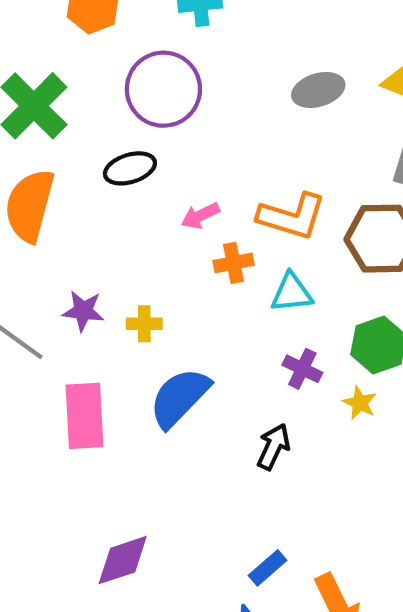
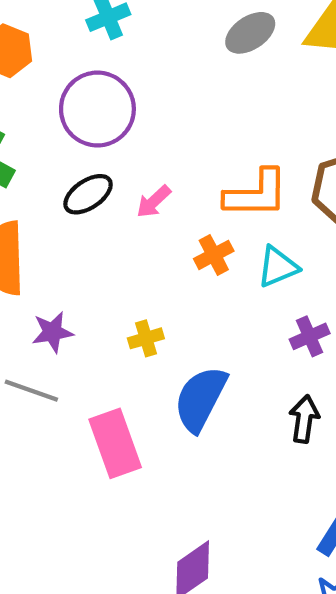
gray ellipse: (318, 90) -> (250, 33), moved
pink arrow: (200, 216) -> (154, 202), moved
purple star: (83, 311) -> (52, 332), moved
purple cross: (302, 369) -> (310, 336), turned -33

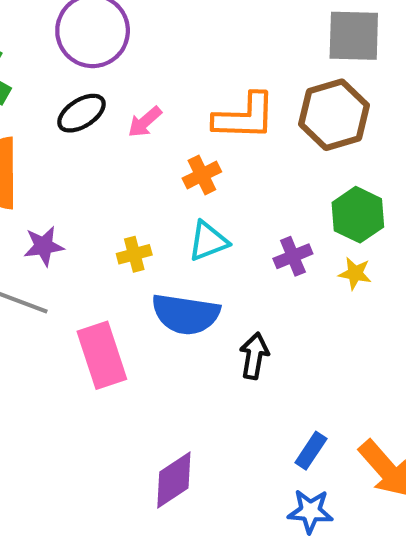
cyan triangle: (278, 267) -> (208, 241), moved
blue semicircle: (200, 399) -> (186, 314), turned -110
black arrow: (304, 419) -> (254, 356), moved

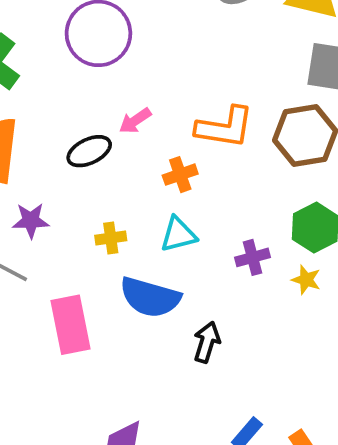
black ellipse: (81, 113) -> (89, 151), moved

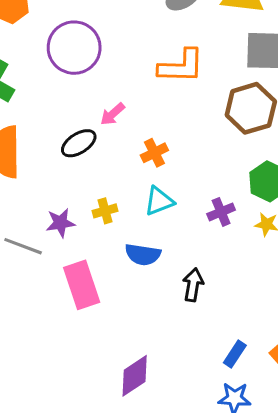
orange L-shape: (225, 127) -> (181, 66), moved
purple star: (31, 220) -> (60, 223), moved
blue semicircle: (150, 297) -> (143, 255), size x0.7

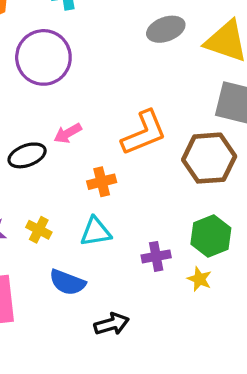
orange L-shape: (181, 66) -> (144, 133), moved, turned -36
yellow cross: (105, 211) -> (39, 230), turned 30
black arrow: (193, 285) -> (112, 324), turned 52

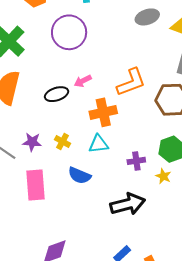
orange cross: (102, 182) -> (103, 112), size x1.5
black arrow: (112, 324) -> (128, 204), moved, size x1.6

